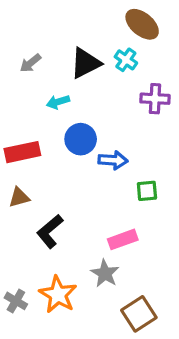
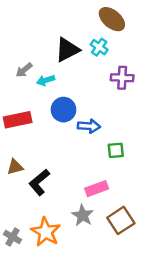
gray arrow: (30, 63) -> (24, 70), moved
brown triangle: (19, 197) -> (15, 167), moved
brown square: (139, 314) -> (121, 220), moved

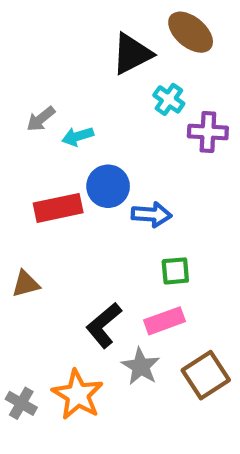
cyan cross: (99, 47) -> (169, 99), moved
black triangle: (67, 50) -> (132, 54), moved
red rectangle: (18, 120) -> (58, 208), moved
green square: (116, 150) -> (175, 271), moved
black L-shape: (39, 182) -> (104, 325), moved

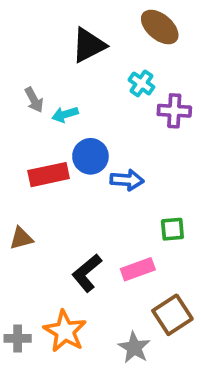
black triangle: (132, 54) -> (89, 45), moved
gray arrow: (41, 119) -> (34, 100), turned -80
green square: (175, 271) -> (172, 229), moved
gray star: (141, 366) -> (134, 348), moved
gray cross: (21, 403) -> (18, 338), turned -30

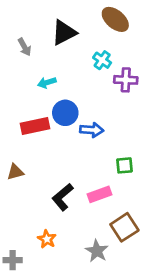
gray arrow: (34, 100) -> (24, 47), moved
orange star: (65, 331) -> (47, 239), size x0.6
gray cross: (18, 338) -> (13, 260), moved

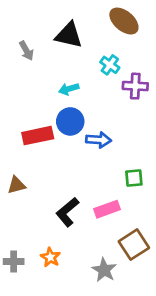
black triangle: (64, 33) -> (69, 35), turned 40
cyan arrow: (47, 83) -> (69, 89), moved
gray cross: (13, 260) -> (14, 261), moved

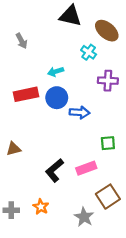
brown ellipse: (124, 21) -> (107, 31), moved
black triangle: (69, 35) -> (70, 16), moved
purple cross: (135, 86) -> (108, 81), moved
red rectangle: (38, 136) -> (26, 94), moved

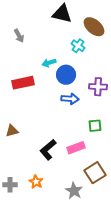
purple cross: (108, 81) -> (98, 87), moved
blue circle: (57, 98) -> (66, 75), moved

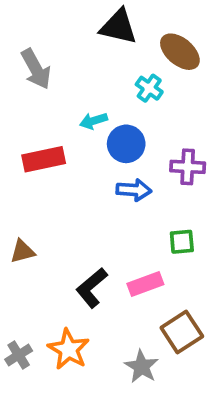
gray arrow: (19, 36) -> (36, 69), size x1.5
orange star: (36, 182) -> (69, 349), size x1.5
gray cross: (10, 185) -> (19, 355), turned -32

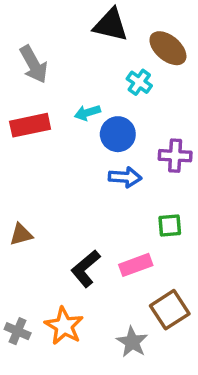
red rectangle: (44, 159) -> (30, 125), moved
gray cross: (19, 355) -> (18, 331), turned -35

